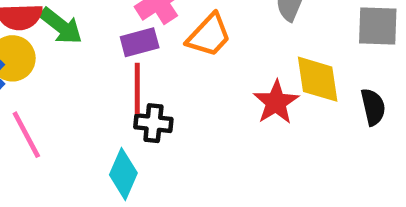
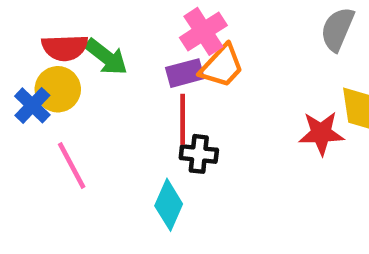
orange trapezoid: (209, 35) -> (222, 66), moved
red star: (276, 102) -> (321, 133), turned 30

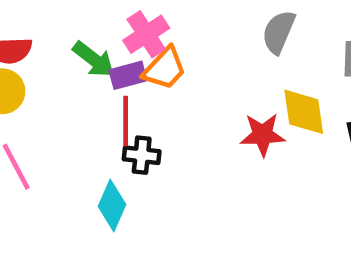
green arrow: (106, 57) -> (94, 59), moved

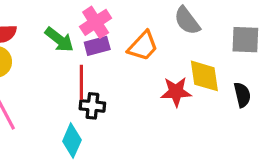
gray semicircle: (279, 32) -> (187, 21), turned -60
orange trapezoid: (164, 68) -> (143, 46), moved
purple rectangle: (128, 75) -> (97, 46), moved

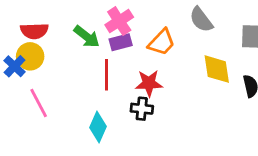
red star: (176, 92) -> (149, 83), moved
black cross: (92, 106) -> (142, 109), moved

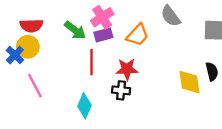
yellow diamond: (217, 69) -> (189, 82), moved

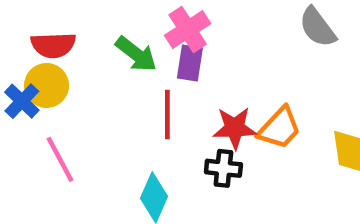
purple rectangle: (103, 35) -> (190, 63), turned -66
orange trapezoid: (138, 35) -> (279, 128), moved

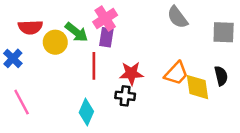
yellow circle: (47, 85) -> (55, 42), moved
orange trapezoid: (279, 128) -> (176, 73), moved
pink line: (60, 159) -> (22, 102), moved

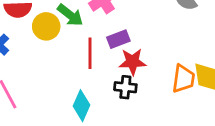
purple rectangle: (106, 37) -> (118, 39), moved, turned 60
orange trapezoid: (176, 73) -> (183, 79), moved, turned -35

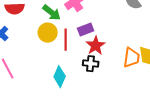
yellow circle: (46, 26) -> (48, 33), moved
red star: (132, 62) -> (96, 46), turned -30

